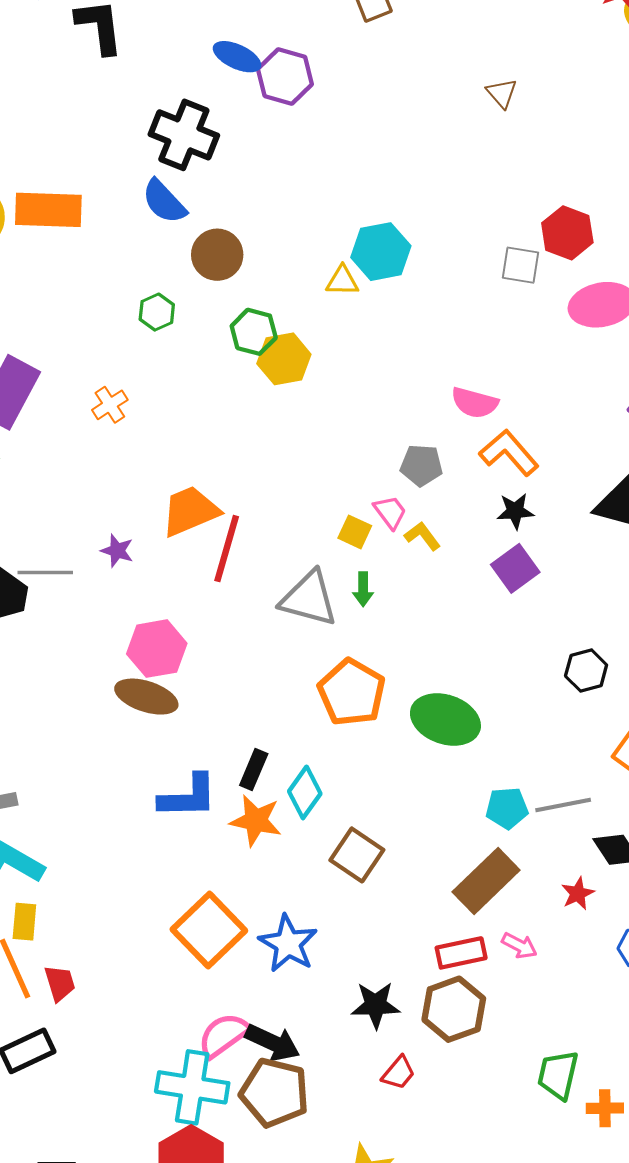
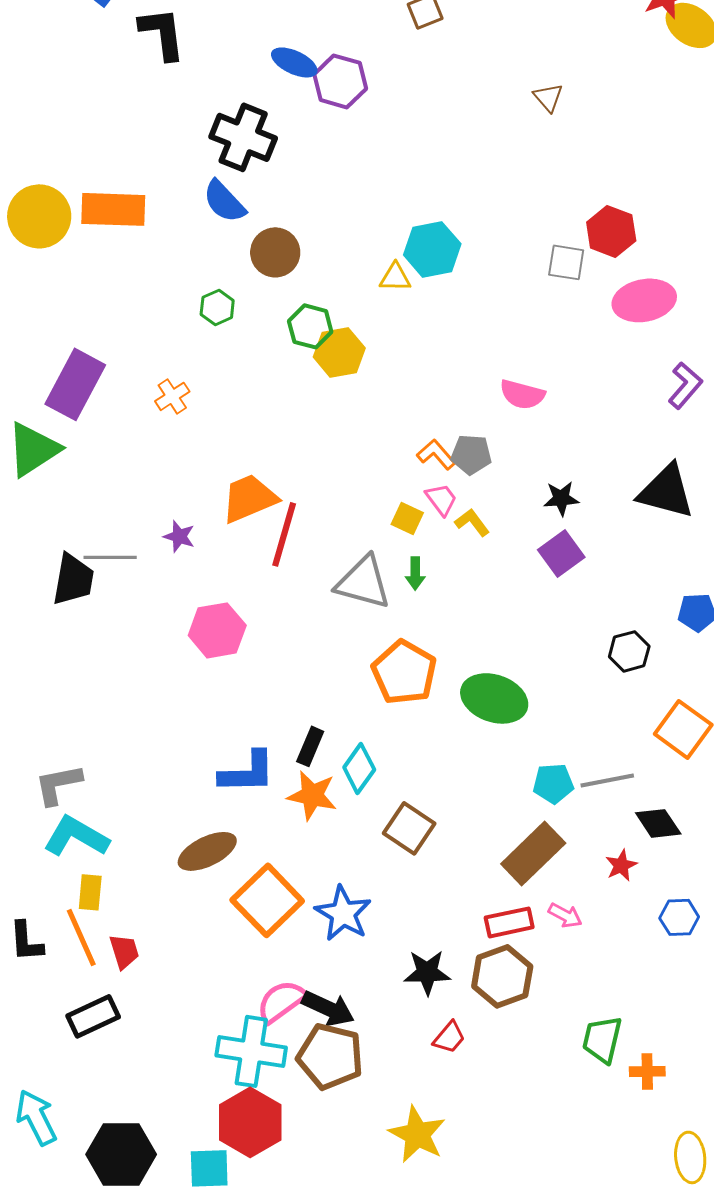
orange L-shape: (509, 453) -> (436, 454), moved, size x0.7
brown ellipse: (146, 697) -> (207, 851), moved, turned -44

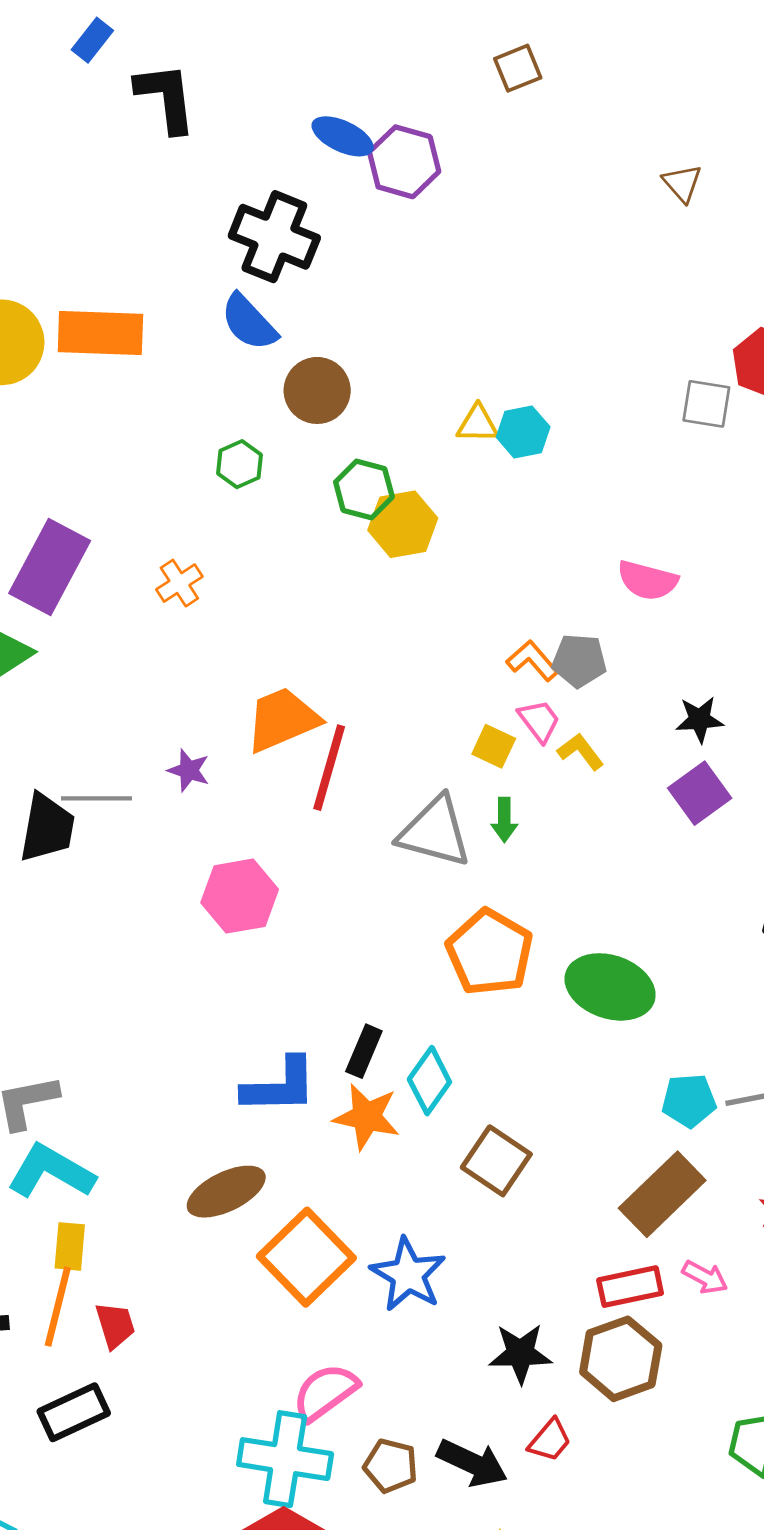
cyan hexagon: (432, 249) -> (523, 432), moved, size x0.7
orange line: (81, 937) -> (58, 1307), turned 38
black arrow: (328, 1008) -> (472, 1463), moved
brown pentagon: (330, 1056) -> (391, 1466), size x0.6

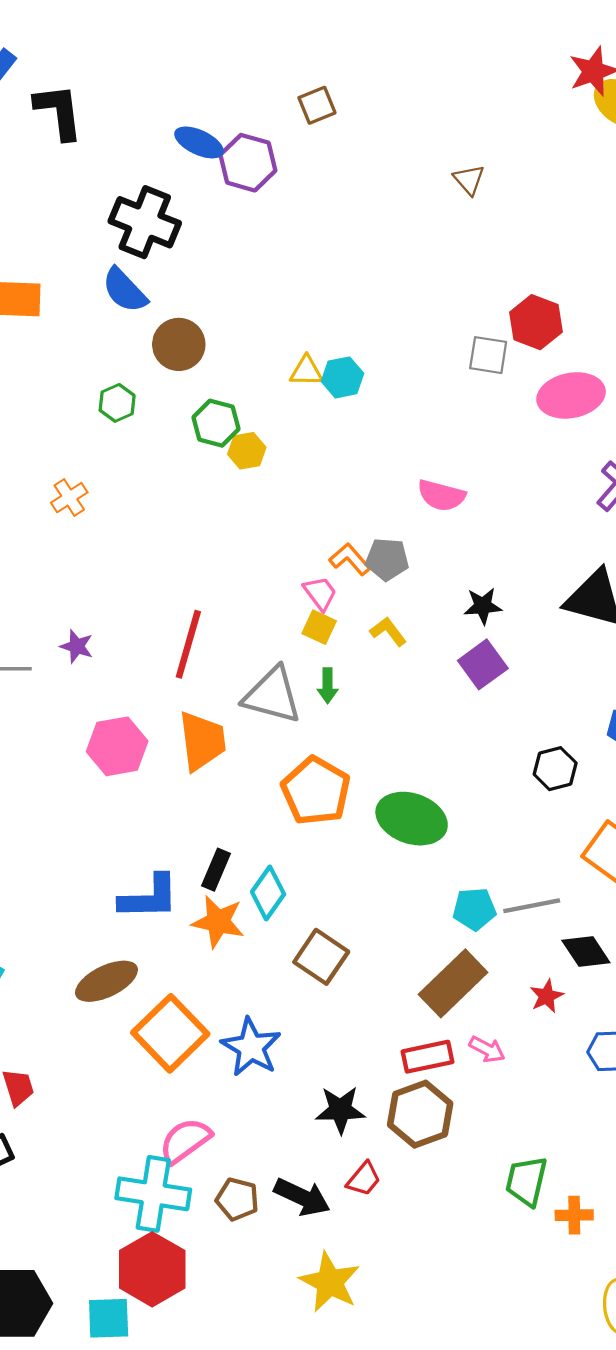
brown square: (518, 68) -> (317, 105), moved
yellow hexagon: (403, 524) -> (247, 451), size x0.7
orange trapezoid: (282, 719) -> (202, 741), moved, turned 106
pink trapezoid: (539, 721) -> (320, 593), moved

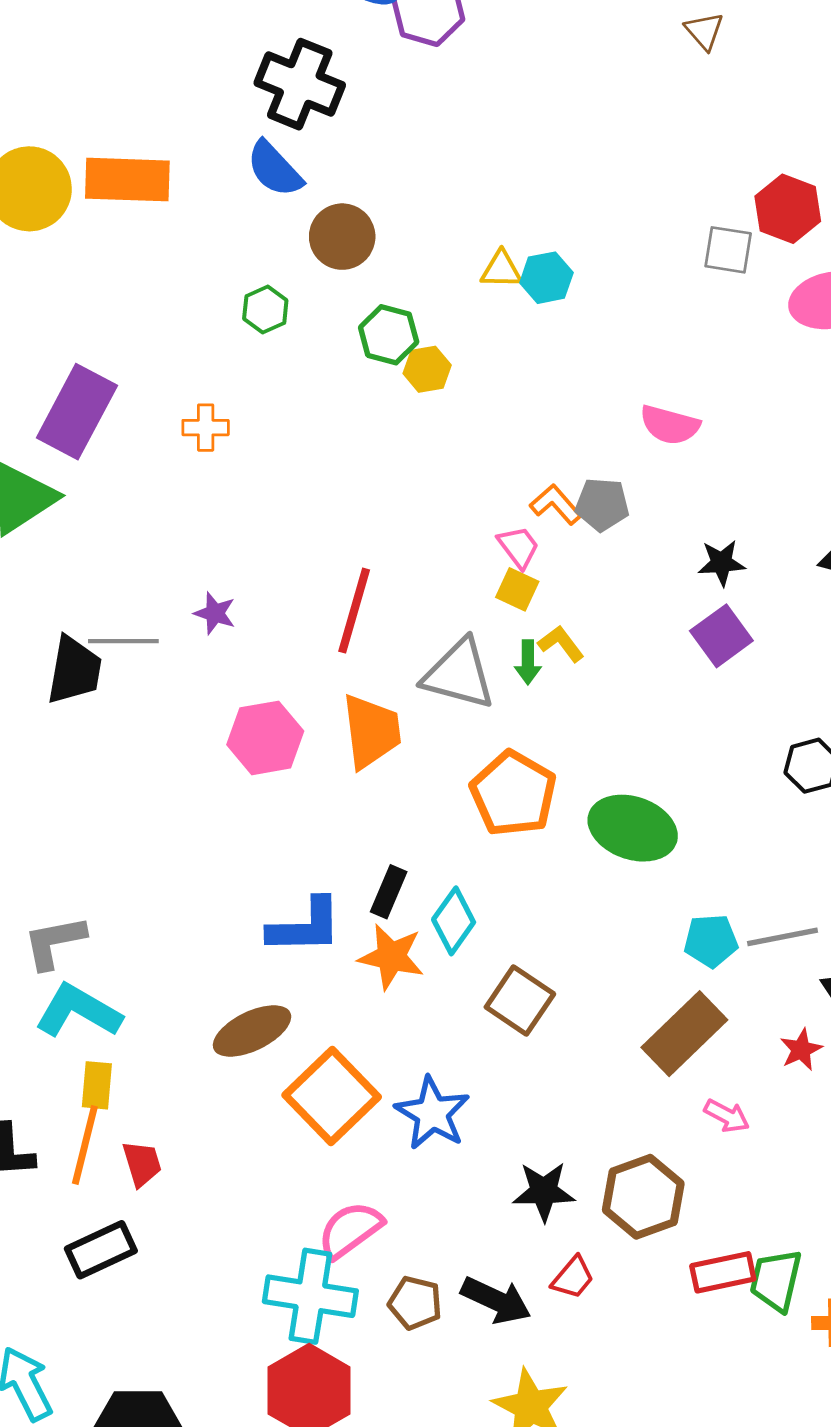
orange cross: (69, 498) -> (206, 428), turned 33
yellow L-shape: (388, 631) -> (561, 644), moved
red rectangle: (428, 1057) -> (723, 1272), moved

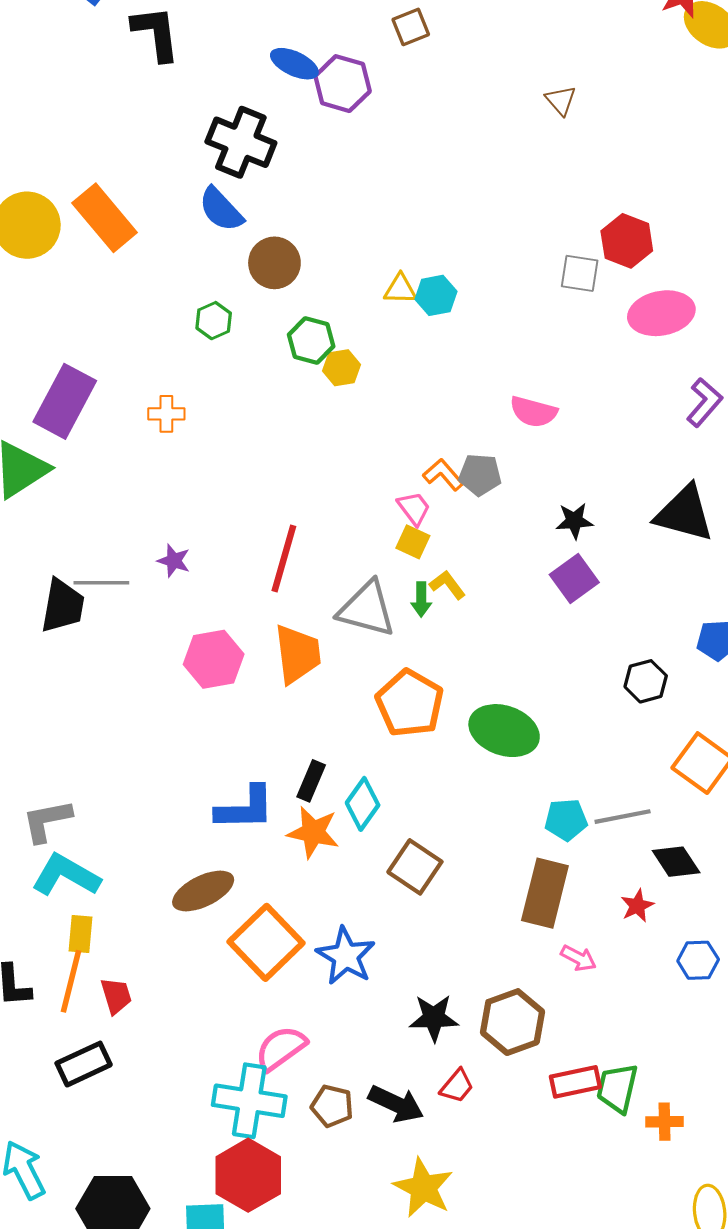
orange rectangle: (127, 180) -> (105, 218), turned 48
brown rectangle: (684, 1034) -> (545, 893), turned -32

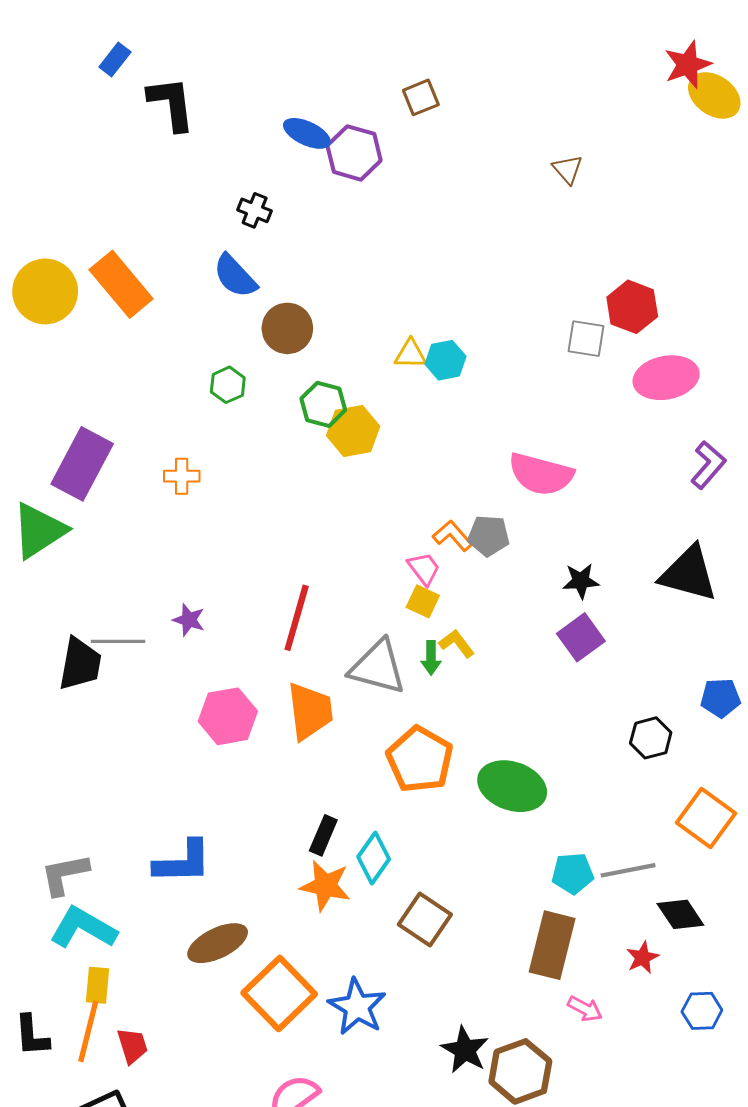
black cross: (241, 142) -> (255, 210), size x0.5
yellow hexagon: (342, 368) -> (353, 431), size x1.4
pink semicircle: (533, 412) -> (541, 474), size x1.4
blue L-shape: (245, 808) -> (183, 862), moved
black star: (434, 1018) -> (465, 1050), moved, turned 30

